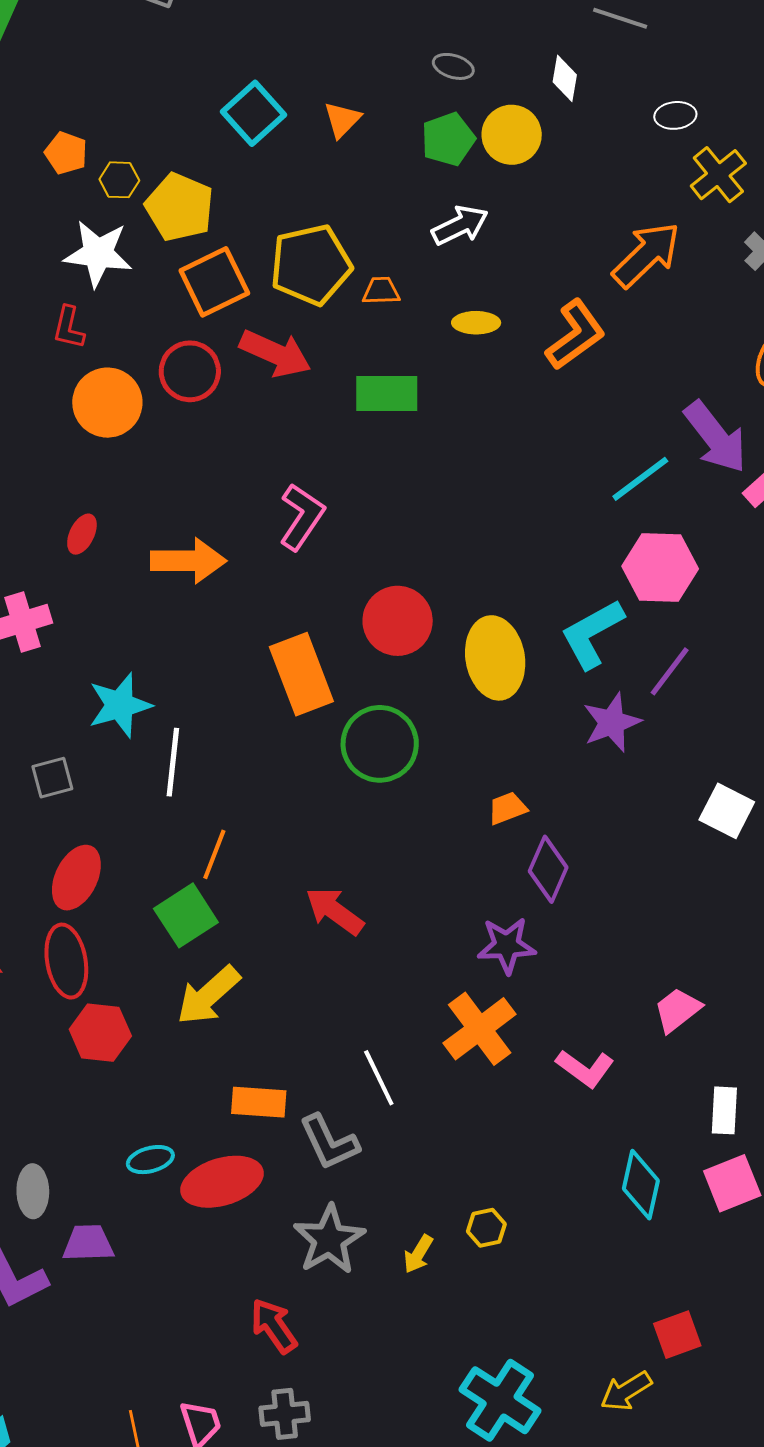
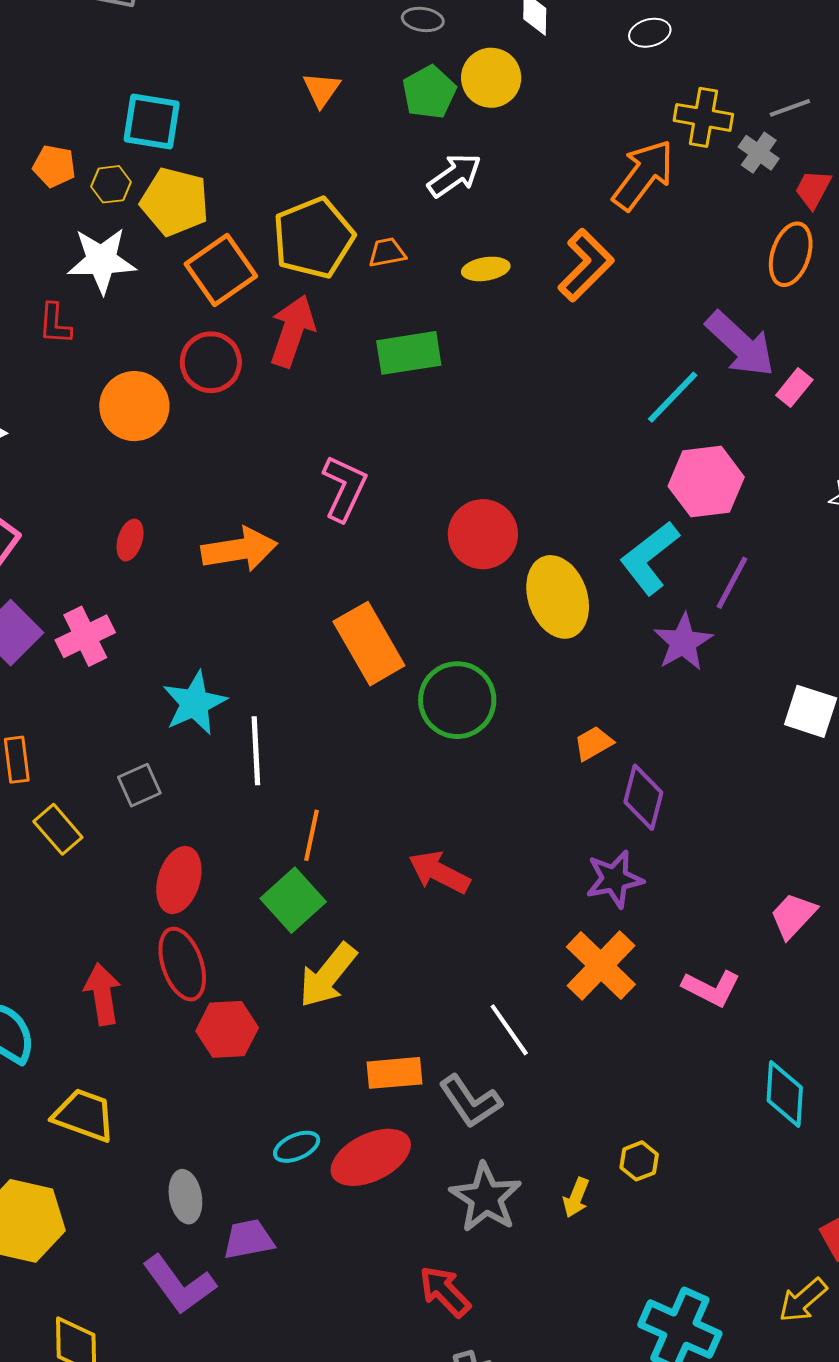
cyan square: (253, 113) -> (152, 121), moved, turned -30
yellow cross: (718, 175) -> (703, 117), moved, turned -32
red L-shape: (69, 328) -> (55, 324), moved
red arrow: (275, 353) -> (292, 331), turned -86
red circle: (398, 621) -> (483, 534), moved

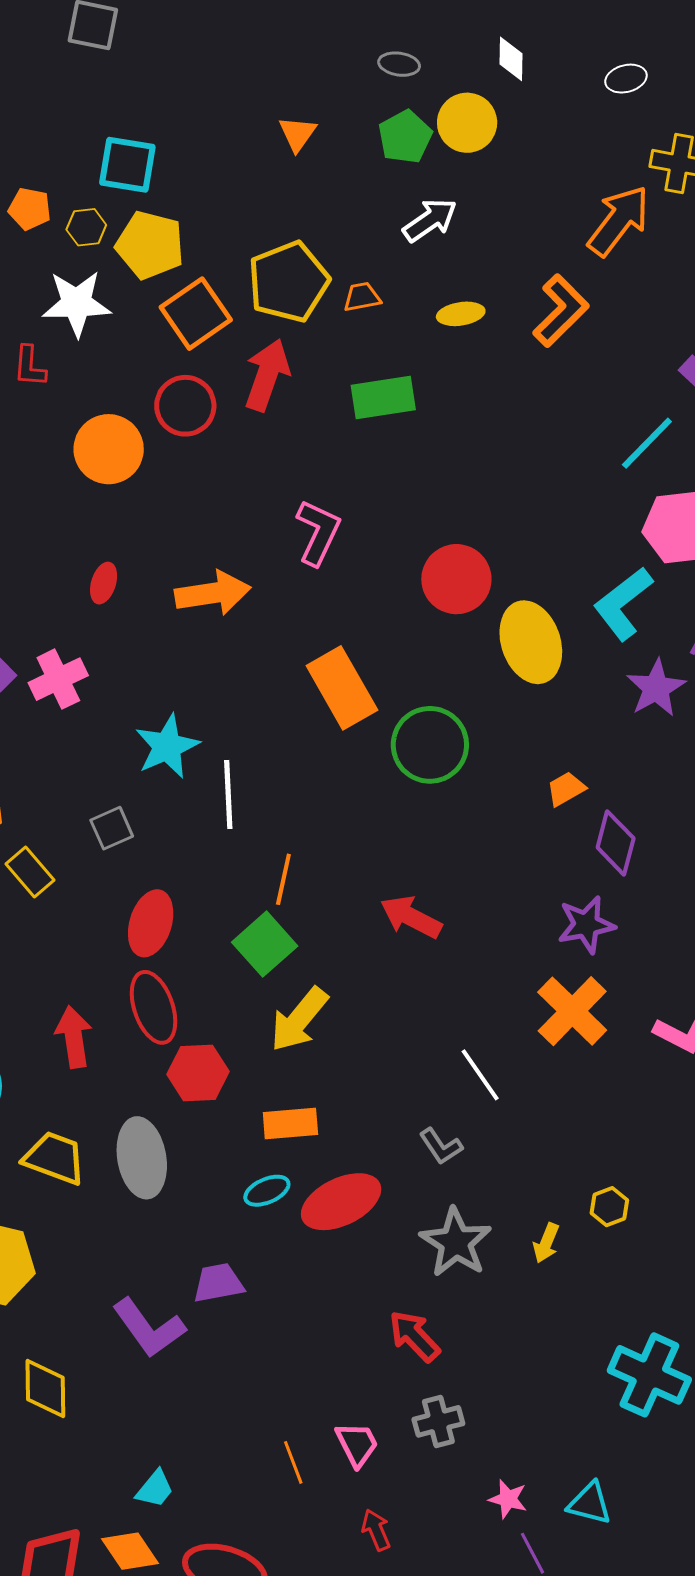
orange rectangle: (394, 1073) -> (290, 1124), moved
gray L-shape: (470, 1101) -> (441, 1146), size x0.7
gray ellipse: (185, 1197) -> (142, 1158), moved, size x1.5

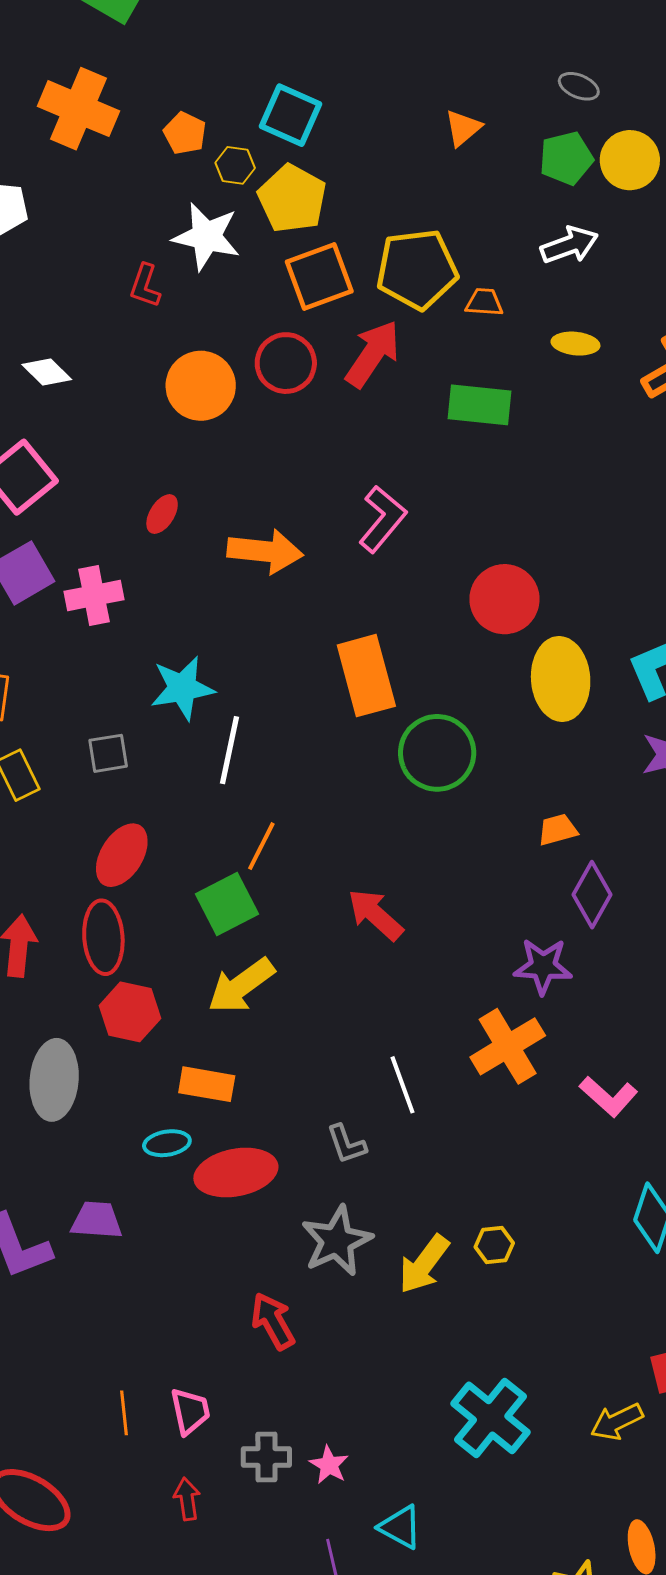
yellow arrow: (546, 1243) -> (424, 1264), size x1.6
gray cross: (438, 1421) -> (266, 1457), moved
pink star: (508, 1499) -> (329, 1465), moved

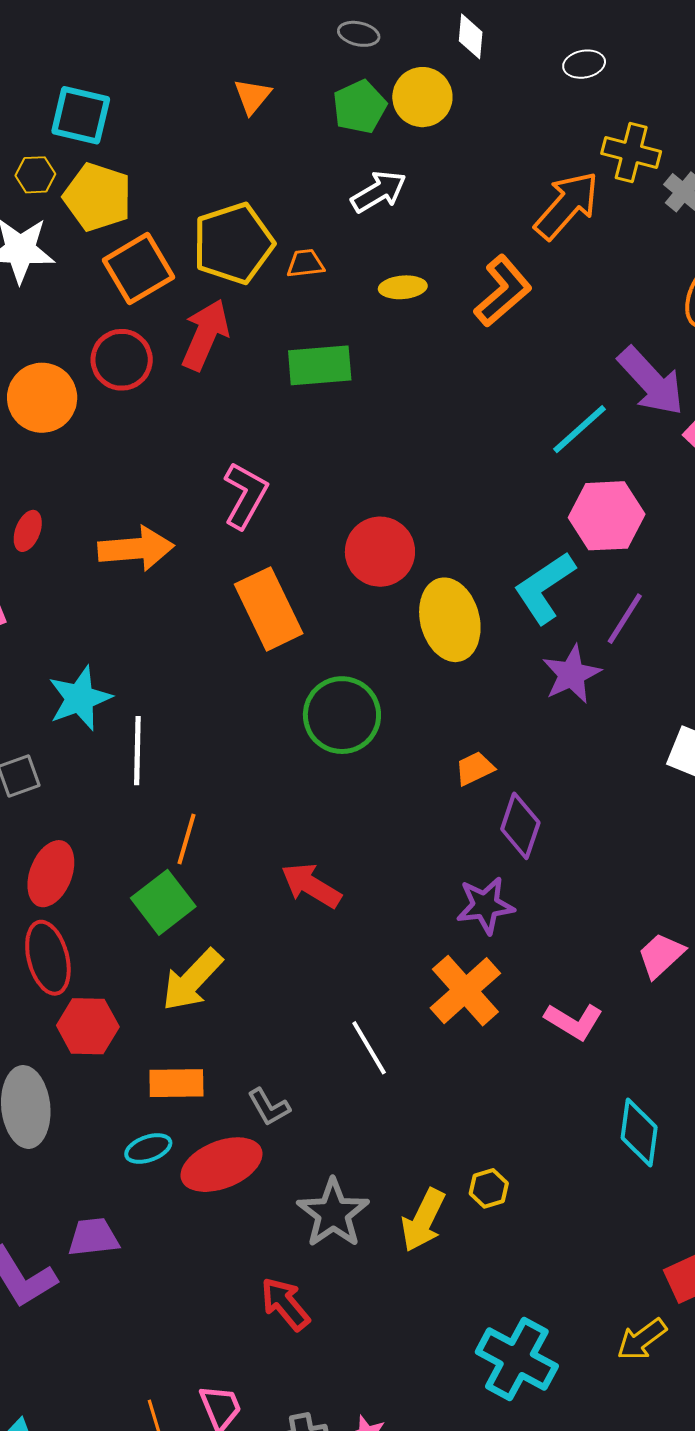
orange rectangle: (366, 676) -> (269, 609), moved
gray L-shape: (346, 1144) -> (269, 1107), moved

